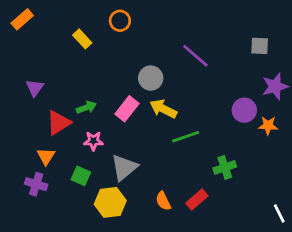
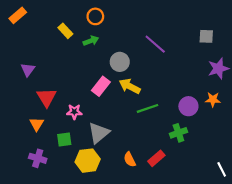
green arrow: (86, 107) -> (91, 41), moved
purple circle: (244, 110) -> (188, 106), moved
red triangle: (58, 123) -> (47, 97), turned -30
green square: (81, 176) -> (64, 139), turned -32
purple cross: (36, 184) -> (38, 158), moved

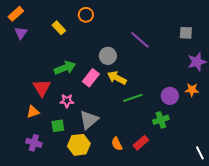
green arrow: (91, 41) -> (65, 68), moved, size x1.5
purple triangle: (28, 70) -> (21, 33), moved
orange triangle: (37, 124) -> (33, 112), turned 40

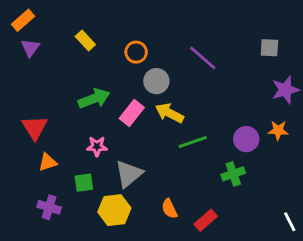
orange circle: (86, 15) -> (136, 52), moved
red triangle: (42, 88) -> (35, 127), moved
red rectangle: (141, 143) -> (206, 220), moved

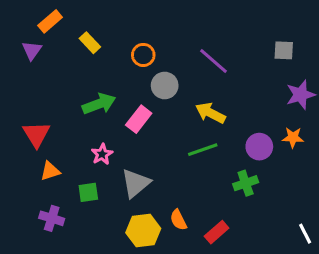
orange rectangle: (23, 20) -> (50, 21), moved
yellow arrow: (169, 113) -> (210, 113), moved
pink star: (97, 146) -> (102, 154), turned -30
yellow hexagon: (114, 210) -> (143, 231), moved

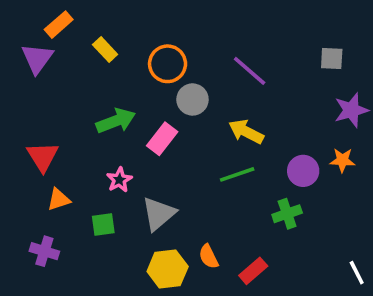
purple triangle: (32, 50) -> (37, 58), size x1.4
orange circle: (143, 55) -> (168, 64), size x1.4
purple cross: (52, 218) -> (44, 251), moved

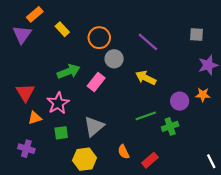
green line: (237, 174) -> (146, 116), moved
pink star: (119, 180) -> (58, 103), moved, size x1.5
yellow hexagon: (168, 269) -> (84, 159), moved

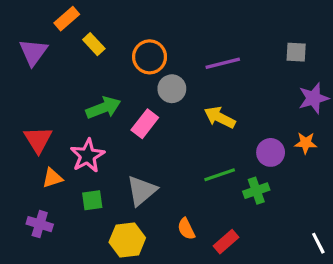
orange rectangle: (35, 14) -> (67, 19), moved
purple line: (148, 42) -> (223, 63), turned -55

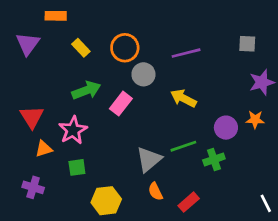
orange rectangle: (67, 19) -> (56, 16), turned 42
yellow rectangle: (94, 44) -> (81, 48), moved
gray triangle: (142, 191) -> (149, 159), moved

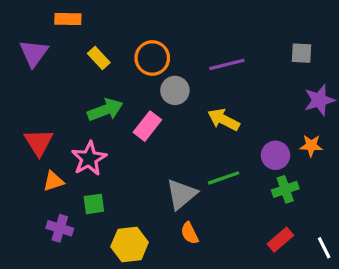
green cross: (214, 159) -> (285, 189), moved
purple cross: (33, 187) -> (60, 228), moved
red rectangle: (189, 202) -> (280, 240), moved

